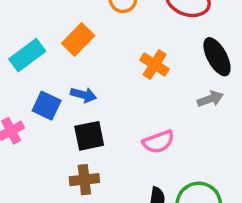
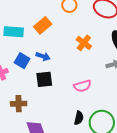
cyan rectangle: (27, 55) -> (14, 32), turned 36
brown cross: (84, 180) -> (19, 104), moved

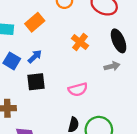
blue arrow: (43, 56) -> (35, 56), turned -64

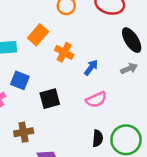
orange cross: (80, 42) -> (64, 52), moved
blue arrow: (35, 56) -> (91, 67), moved

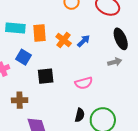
orange rectangle: (38, 35) -> (39, 33), moved, turned -54
blue arrow: (91, 67) -> (84, 41), moved

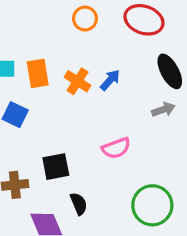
black square: (46, 76) -> (56, 167), moved
black semicircle: (80, 115) -> (79, 204), moved, turned -32

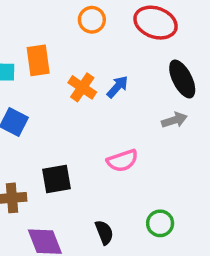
orange rectangle: (38, 73) -> (38, 60), moved
black semicircle: (79, 204) -> (104, 232), moved
green circle: (152, 205) -> (160, 223), size x0.6

